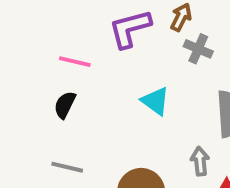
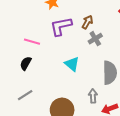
gray cross: (198, 49) -> (95, 39), turned 32
gray line: (67, 167) -> (25, 95), turned -49

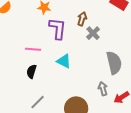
purple L-shape: (61, 26) -> (58, 29), turned 120
cyan triangle: (72, 64) -> (64, 61), moved

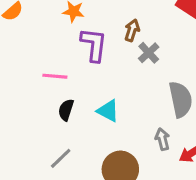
cyan triangle: (64, 61) -> (108, 111), moved
black semicircle: (31, 71) -> (66, 110), moved

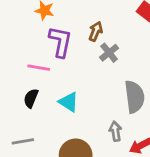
pink line: (55, 76) -> (39, 68), moved
gray line: (61, 158) -> (23, 141), turned 30

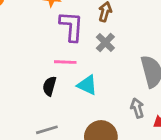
gray cross: (109, 53) -> (105, 43), moved
pink line: (39, 68) -> (65, 62), moved

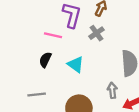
pink line: (65, 62) -> (53, 35), moved

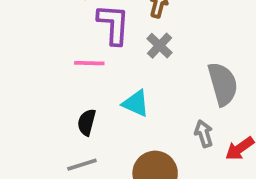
black semicircle: (45, 60) -> (87, 122), moved

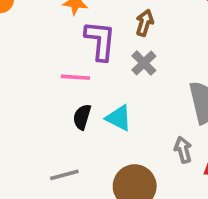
black semicircle: (87, 122) -> (82, 117), moved

